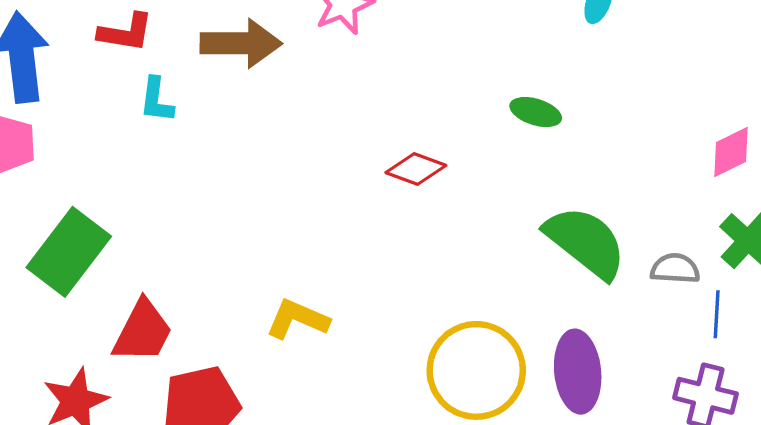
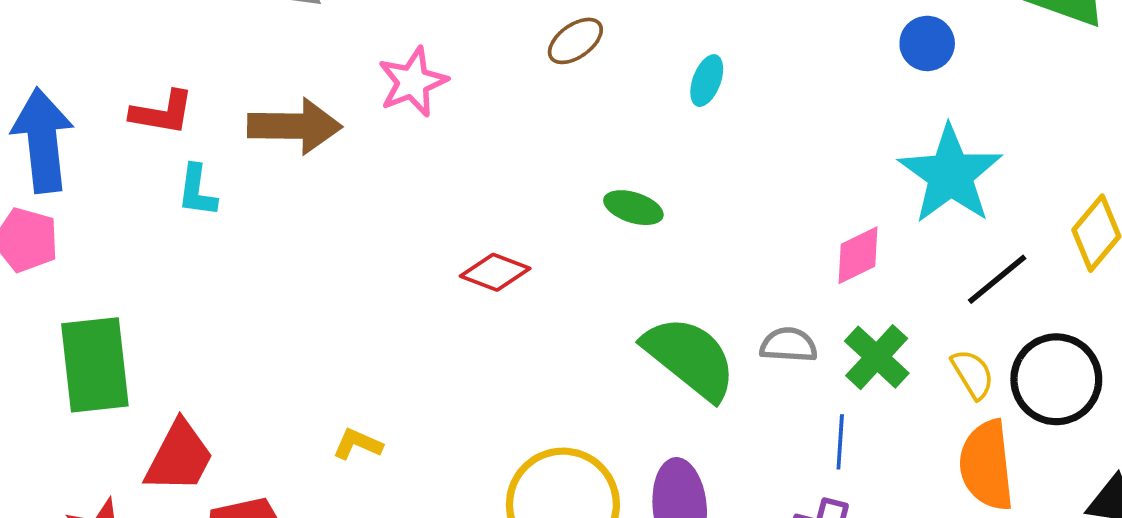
green rectangle: (69, 252) -> (95, 365), turned -44
gray semicircle: (675, 269) -> (789, 345), moved
yellow L-shape: (297, 319) -> (358, 444), size x0.7

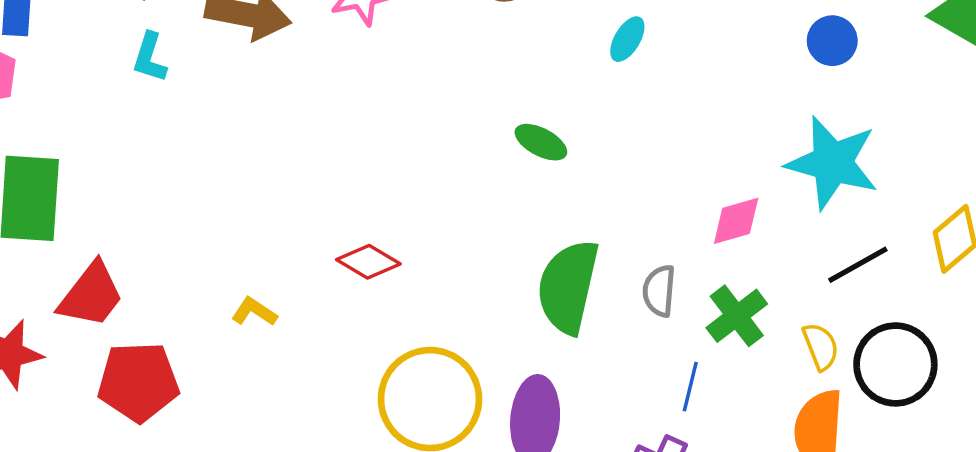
cyan star: (950, 174) -> (832, 163), turned -30
red diamond: (495, 272) -> (368, 262), moved
gray semicircle: (789, 345) -> (659, 291), turned -99
green semicircle: (690, 358) -> (568, 287), turned -126

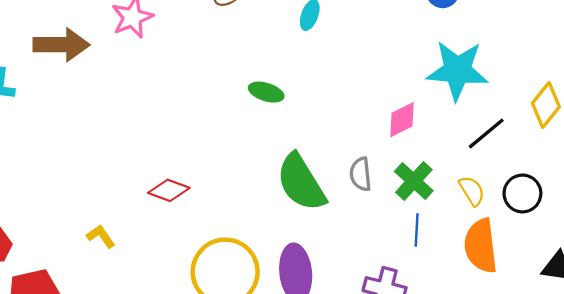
green semicircle: (568, 287) -> (301, 182), turned -34
yellow L-shape: (254, 312) -> (101, 236), turned 32
black circle: (895, 364) -> (522, 193), size x0.7
blue line: (690, 387) -> (417, 230), moved

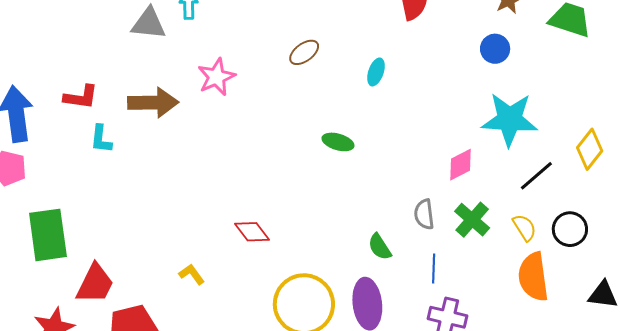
green semicircle: (301, 182) -> (380, 247), moved, size x0.5
red diamond: (169, 190) -> (252, 232), turned 33
blue line: (417, 230) -> (434, 269), moved

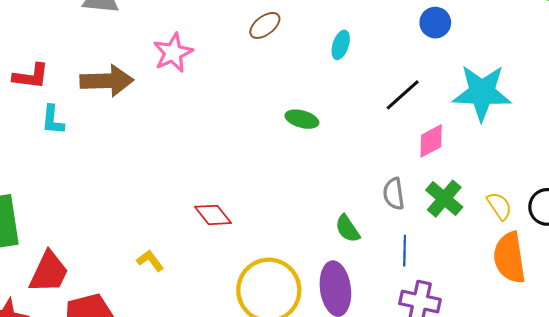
blue circle: (495, 49) -> (435, 23), moved
black line: (536, 176) -> (403, 95), moved

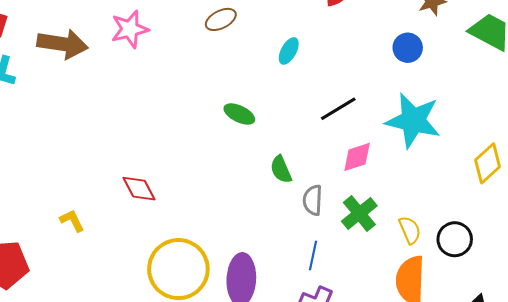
blue circle: (435, 23) -> (408, 48), moved
green semicircle: (347, 229) -> (281, 169), moved

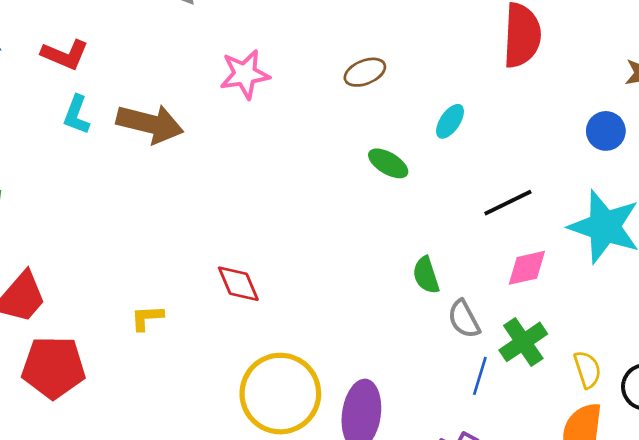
brown arrow: (63, 44) -> (150, 124), moved
green ellipse: (239, 114) -> (388, 163), moved
gray semicircle: (313, 200) -> (464, 319), turned -36
yellow L-shape: (72, 221) -> (147, 318), turned -72
blue line: (313, 255) -> (480, 376), moved

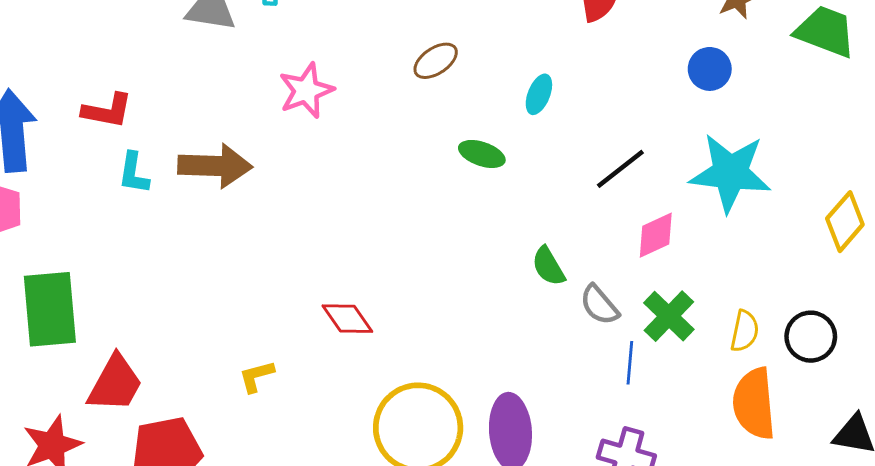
yellow semicircle: (587, 370) -> (745, 331), turned 42

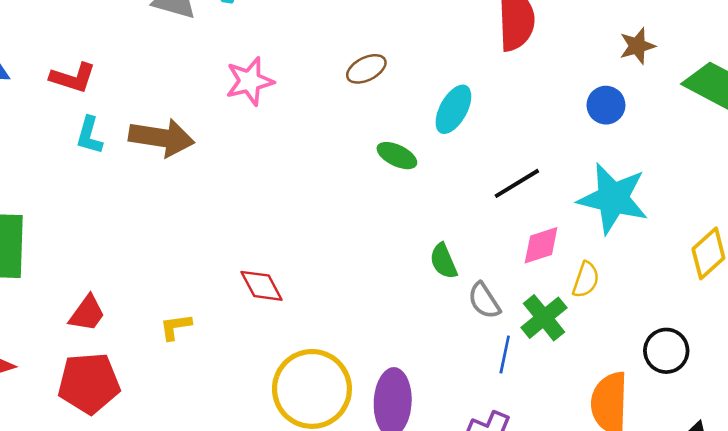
cyan ellipse: (539, 94) -> (453, 109), size x1.4
yellow semicircle: (745, 331) -> (586, 280), moved
red trapezoid: (115, 384) -> (87, 313), moved, size x0.7

